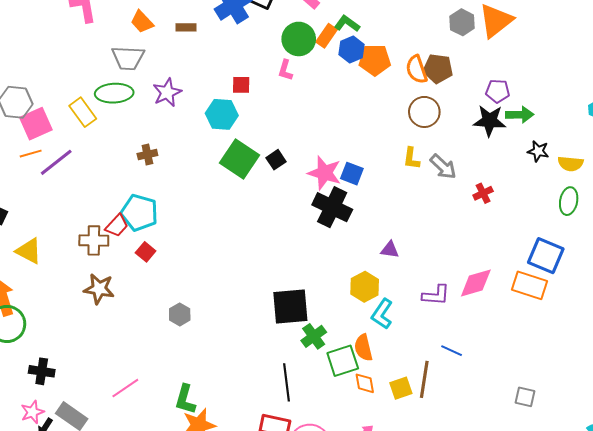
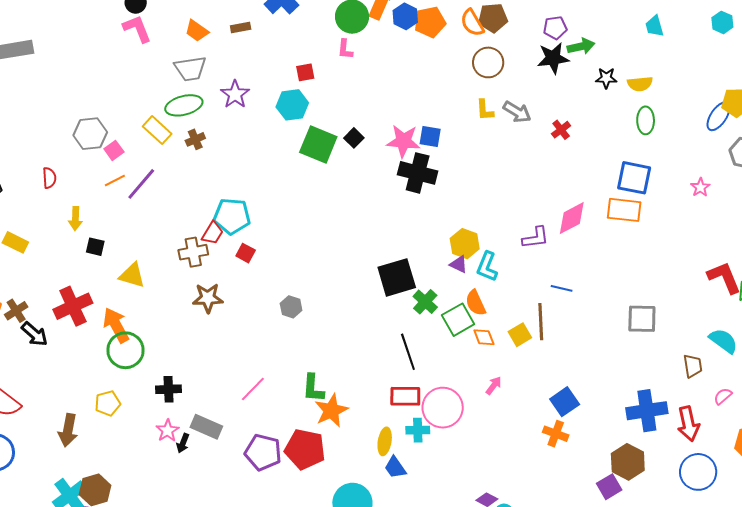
pink square: (36, 124) -> (114, 150), size x0.6
brown cross: (147, 155) -> (195, 139), moved
purple triangle: (390, 250) -> (459, 264), moved, turned 30
gray square: (525, 397) -> (642, 319), size x1.5

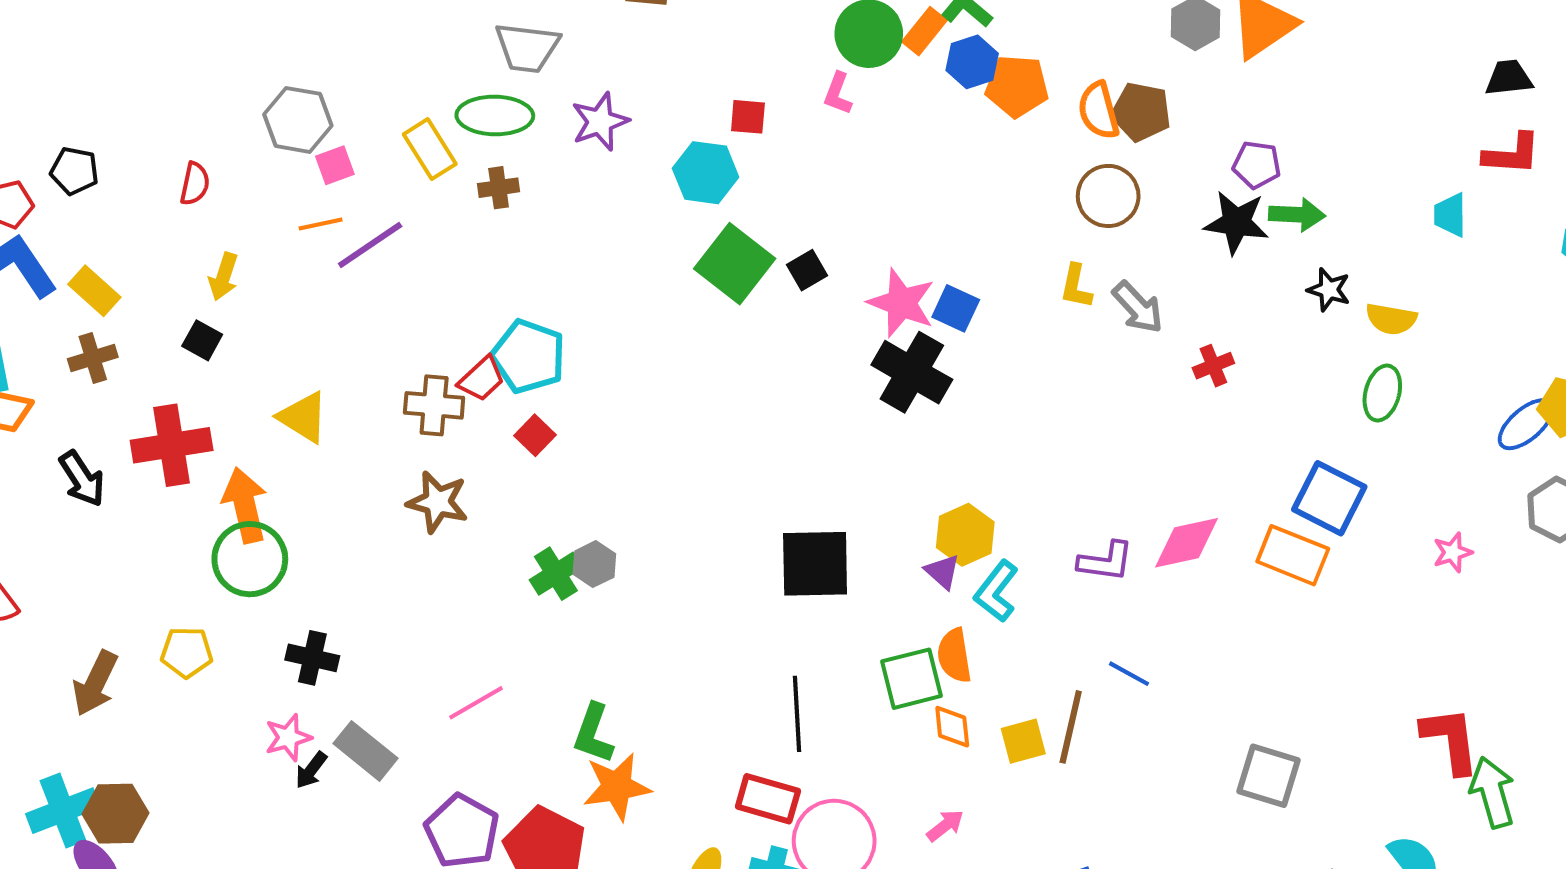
black square: (95, 247) -> (202, 340), moved
green cross: (425, 302) -> (556, 574), moved
brown cross: (16, 311) -> (93, 358), moved

